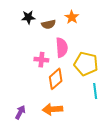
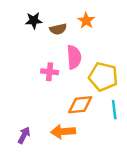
orange diamond: (56, 79) -> (80, 105), moved, turned 35

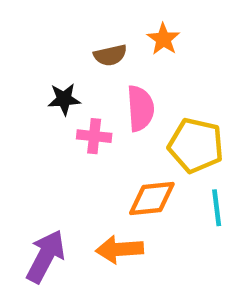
black star: (34, 21) -> (64, 99), moved
purple arrow: (24, 135) -> (46, 256), size x1.6

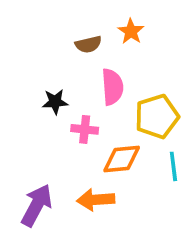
black star: (64, 99) -> (55, 102), moved
pink cross: (94, 136) -> (85, 129), moved
yellow pentagon: (196, 145) -> (157, 116), turned -30

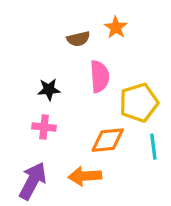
pink cross: (85, 129) -> (44, 127), moved

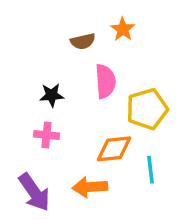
cyan line: (153, 147) -> (150, 170), moved
purple arrow: (33, 181) -> (34, 192), turned 117

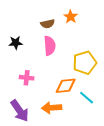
pink semicircle: (105, 81) -> (50, 46), moved
black star: (52, 95) -> (16, 43), moved
cyan line: (150, 170) -> (87, 98), turned -42

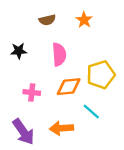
brown semicircle: (48, 24) -> (47, 20), moved
orange diamond: (66, 86) -> (69, 87), moved
cyan line: (87, 98) -> (91, 112), moved

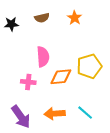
black star: (19, 51) -> (11, 24), moved
pink semicircle: (59, 54) -> (43, 57), moved
cyan line: (91, 112) -> (85, 113), moved

